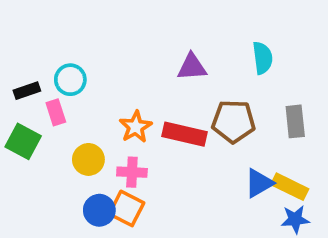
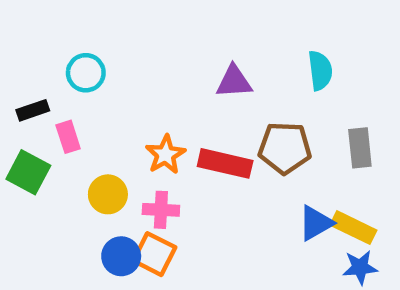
cyan circle: (70, 80) -> (86, 73), moved

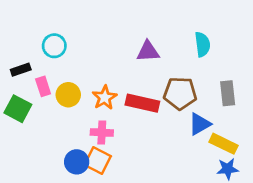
yellow circle: (108, 194) -> (68, 95), moved
blue triangle: (316, 223) -> (200, 124), moved

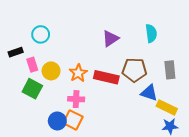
purple triangle: (148, 51) -> (110, 39), turned -30
green square: (18, 109) -> (32, 89), moved
blue triangle: (200, 124) -> (149, 93), turned 48

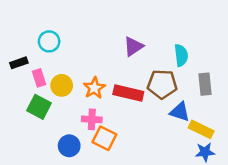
cyan semicircle: (151, 33) -> (181, 55), moved
orange square: (73, 120) -> (104, 138), moved

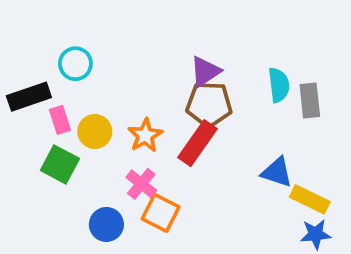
black rectangle: (19, 63) -> (29, 97), size x1.5
brown pentagon: (162, 84) -> (209, 104), moved
gray rectangle: (205, 84) -> (310, 100), moved
red rectangle: (128, 93) -> (197, 143), turned -68
pink cross: (92, 119) -> (141, 184), turned 36

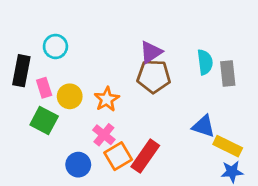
black rectangle: (29, 97) -> (21, 71), turned -60
red rectangle: (197, 143) -> (145, 156), moved
orange square: (161, 213) -> (118, 156), turned 32

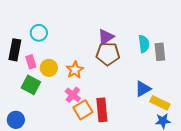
blue triangle: (204, 126) -> (143, 89), turned -48
red rectangle: (145, 156) -> (102, 110), turned -40
blue circle: (78, 165) -> (16, 120), moved

